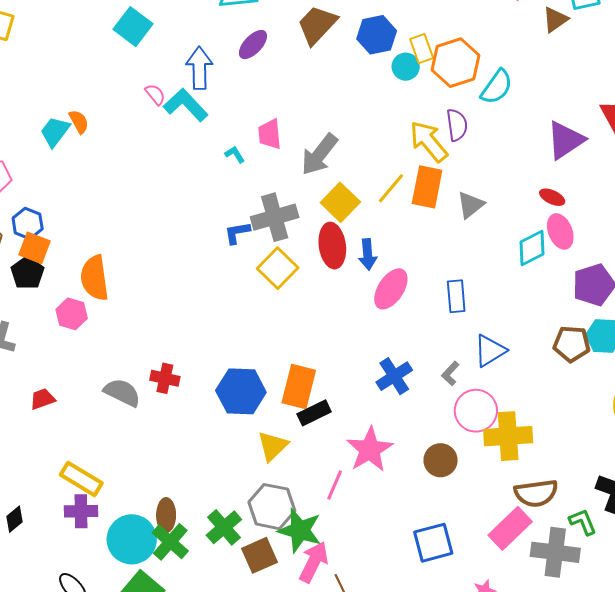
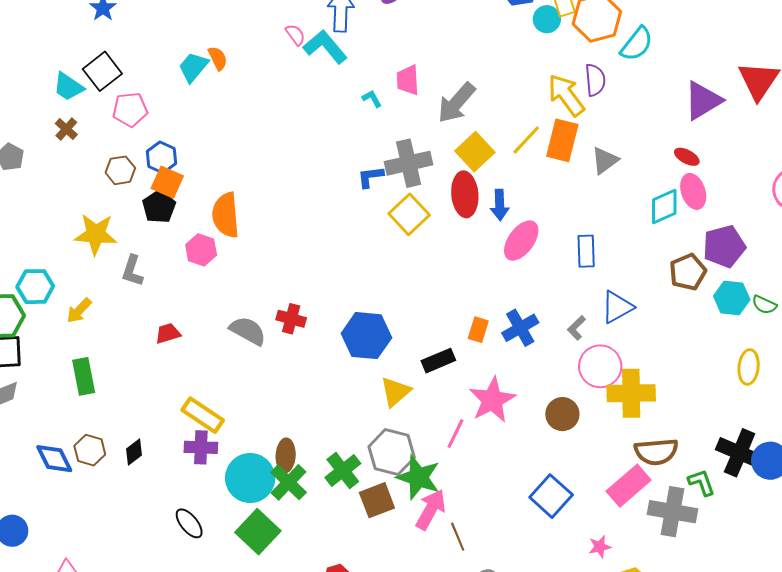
brown pentagon: (572, 344) -> (688, 272), moved, turned -30
orange rectangle: (299, 386) -> (478, 330), moved, size x0.6
blue square: (433, 543) -> (551, 496), turned -36

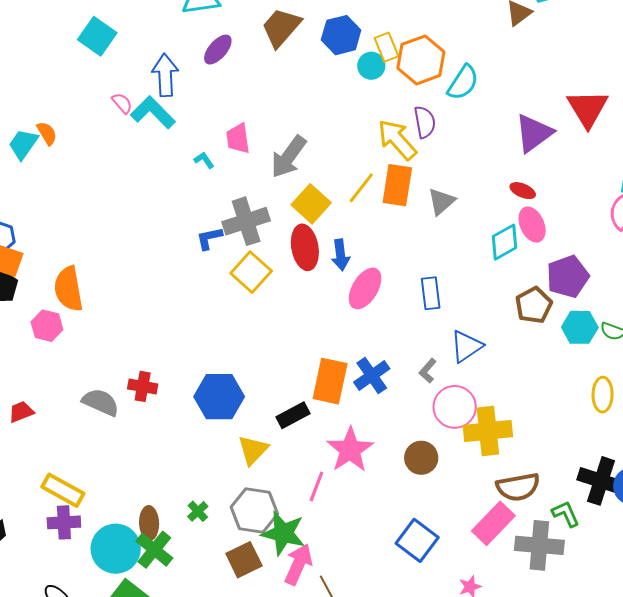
orange rectangle: (478, 330) -> (330, 381), size x1.8
green cross: (343, 471) -> (198, 511), moved, size x0.6

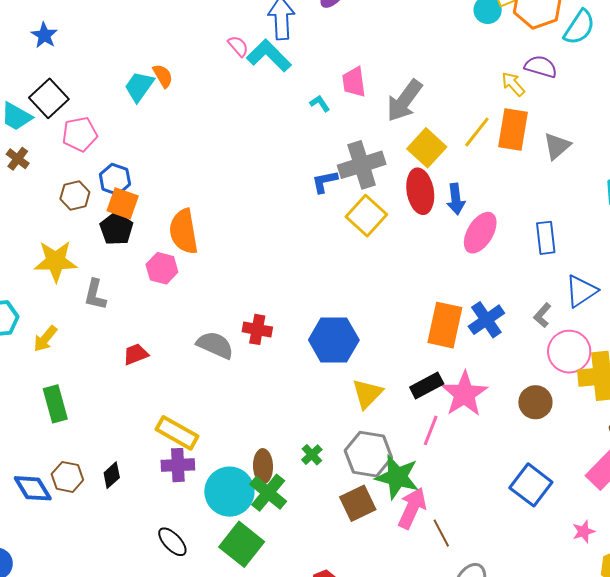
purple semicircle: (425, 122) -> (541, 67), turned -64
yellow arrow: (397, 140) -> (513, 84), size x0.6
black rectangle: (293, 415) -> (427, 386), moved

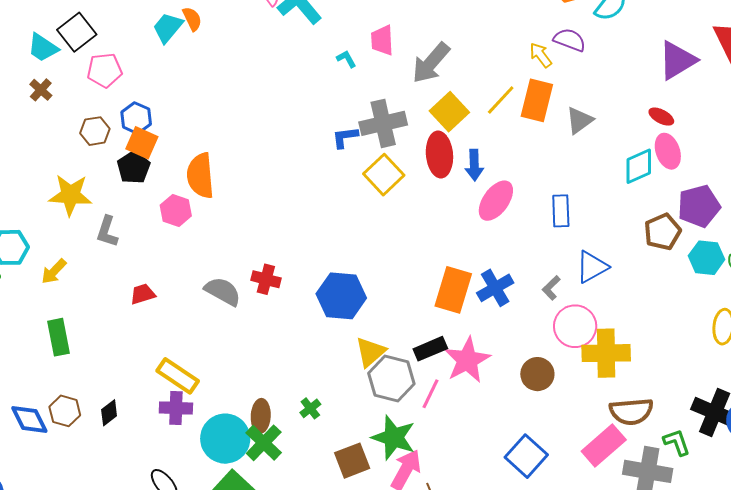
gray hexagon: (368, 454) -> (391, 379), moved

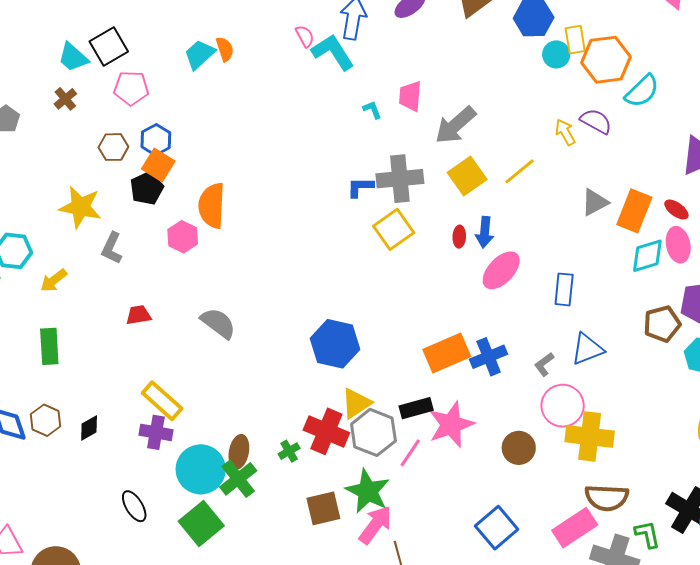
orange rectangle: (537, 100) -> (634, 211), moved
red ellipse: (439, 155) -> (459, 237), moved, size x0.5
red cross: (266, 279) -> (326, 431), moved, size x1.5
orange rectangle: (453, 290) -> (447, 353), turned 42

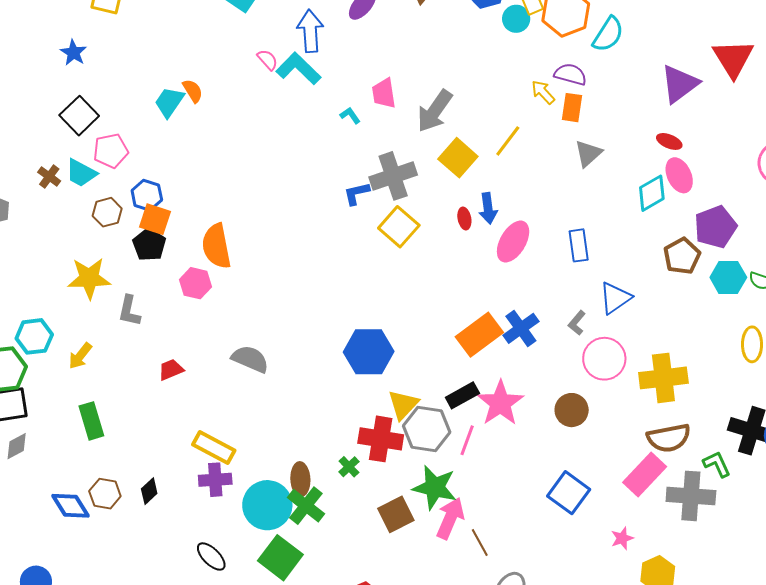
cyan trapezoid: (73, 57) -> (81, 173), moved
orange rectangle: (634, 211) -> (572, 108), moved, size x0.7
yellow cross: (590, 436) -> (663, 378), moved

